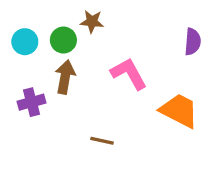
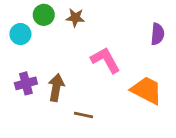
green circle: (63, 40) -> (44, 15), moved
brown arrow: (65, 77) -> (56, 88), moved

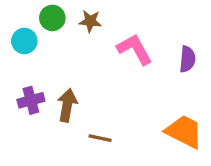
purple semicircle: (158, 34) -> (187, 59), moved
pink L-shape: (105, 60) -> (135, 49), moved
orange trapezoid: (147, 90) -> (184, 132), moved

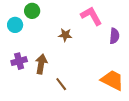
brown star: (90, 21) -> (65, 35), moved
pink L-shape: (135, 49) -> (91, 16), moved
brown line: (100, 138) -> (61, 84), turned 40

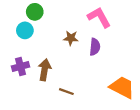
cyan circle: (15, 25) -> (25, 30), moved
purple semicircle: (114, 36) -> (95, 47), moved
brown line: (61, 84) -> (66, 92), turned -32

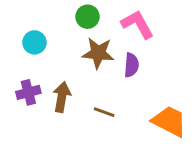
green circle: (35, 12) -> (87, 17), moved
brown star: (71, 38) -> (98, 53), size x1.5
brown line: (66, 92) -> (104, 112), moved

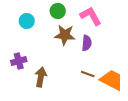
cyan circle: (34, 42) -> (27, 21), moved
brown arrow: (62, 97) -> (41, 77), moved
brown line: (104, 112) -> (88, 74), moved

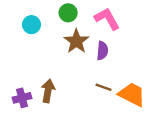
brown star: (65, 35) -> (76, 41), turned 30
purple cross: (19, 61) -> (22, 98), moved

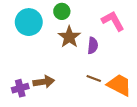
pink L-shape: (107, 19) -> (113, 21), moved
cyan circle: (31, 25) -> (29, 22), size x1.6
brown arrow: (48, 91) -> (44, 82), turned 72

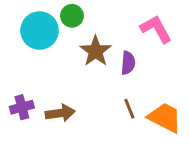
green circle: (62, 11) -> (72, 16), moved
brown line: (94, 79) -> (129, 109), turned 48
purple cross: (20, 88) -> (22, 107), moved

